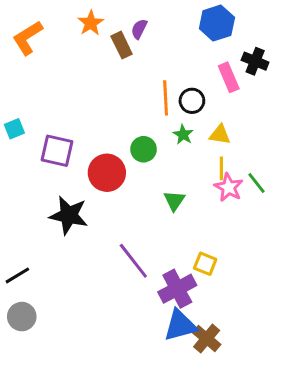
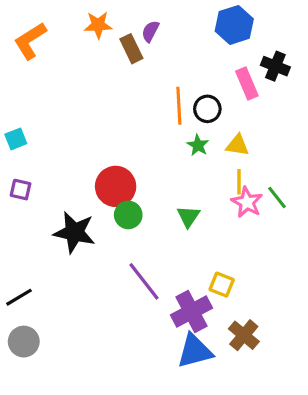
orange star: (91, 23) -> (98, 25), turned 30
green circle: (144, 149) -> (128, 215), moved
purple square: (57, 151) -> (21, 190), moved, size x0.6
brown cross: (207, 339) -> (244, 335), moved

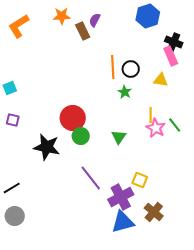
pink rectangle: (247, 84) -> (171, 56), moved
yellow triangle: (237, 145) -> (161, 80), moved

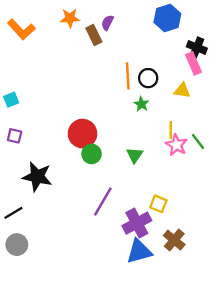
orange L-shape: (19, 26) -> (21, 29), turned -100
black star: (47, 147) -> (37, 177), moved
purple line: (91, 178) -> (103, 202), turned 68

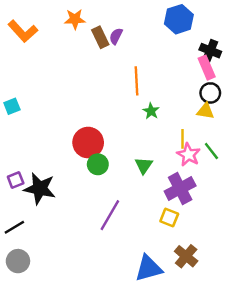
purple semicircle: (107, 23) -> (116, 36), moved
black circle: (148, 78) -> (210, 93), moved
yellow triangle: (182, 91) -> (205, 111), moved
purple square: (15, 136) -> (16, 180), moved, turned -35
purple cross: (137, 223) -> (180, 188), moved

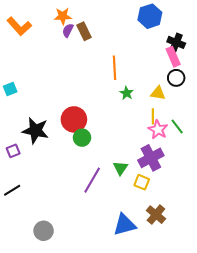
purple semicircle: (116, 36) -> (68, 30), moved
yellow triangle: (205, 111) -> (158, 93), moved
green triangle: (144, 166) -> (120, 168), moved
black star: (40, 188) -> (35, 131), moved
gray circle: (18, 261) -> (44, 231), moved

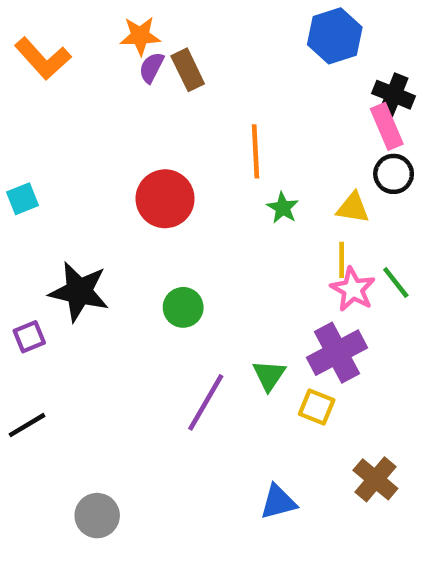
red circle: (74, 119) -> (165, 199), moved
brown cross: (156, 215) -> (375, 479), moved
blue triangle: (125, 225) -> (278, 502), size x0.7

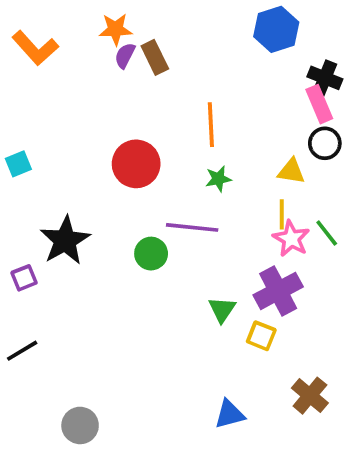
green star: (283, 208) -> (218, 179), moved, turned 30
black star: (79, 292) -> (65, 240), turned 30
purple line: (206, 402) -> (192, 227), moved, turned 66

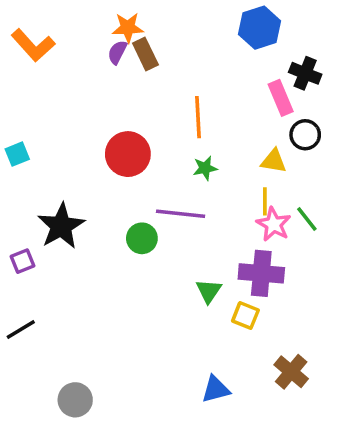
orange star: (116, 29) -> (128, 28), moved
pink rectangle: (319, 104) -> (281, 98), moved
purple cross: (278, 291) -> (261, 273), turned 33

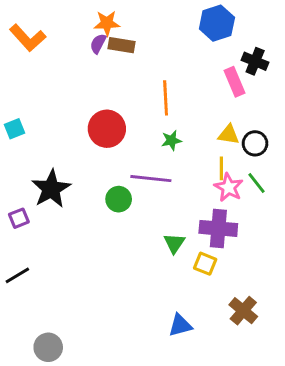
brown rectangle: (145, 54) -> (122, 45), turned -55
black circle: (305, 135) -> (255, 143), moved
gray circle: (75, 400) -> (48, 347), moved

